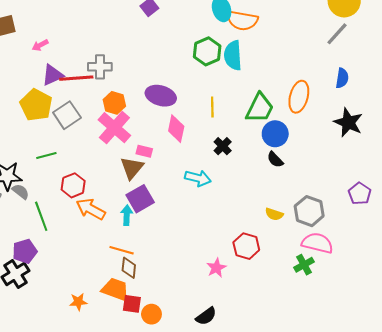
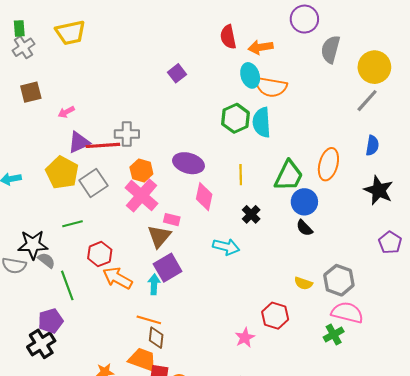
purple pentagon: (360, 194) -> (390, 243), moved

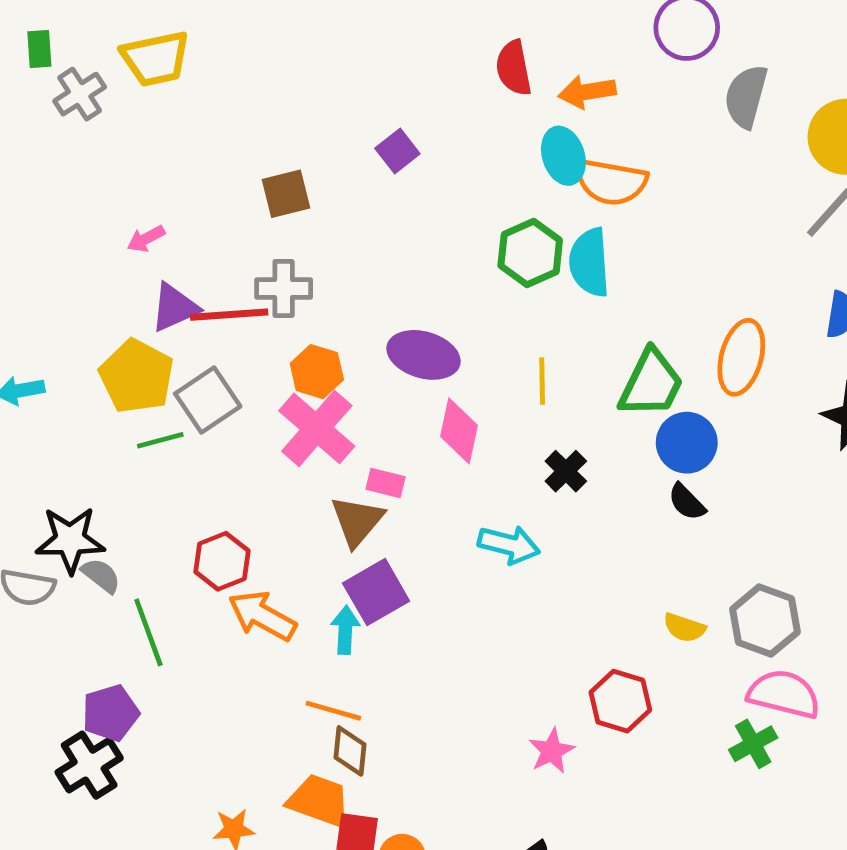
gray cross: (23, 47) -> (80, 94), moved
brown square: (31, 92) -> (286, 194), moved
green line: (73, 224) -> (160, 440), moved

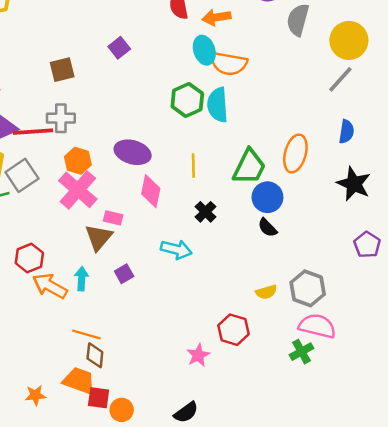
purple square: (376, 592) -> (124, 274), moved, size x0.6
yellow semicircle: (684, 628) -> (266, 292), turned -35
cyan arrow: (345, 630) -> (82, 279), moved

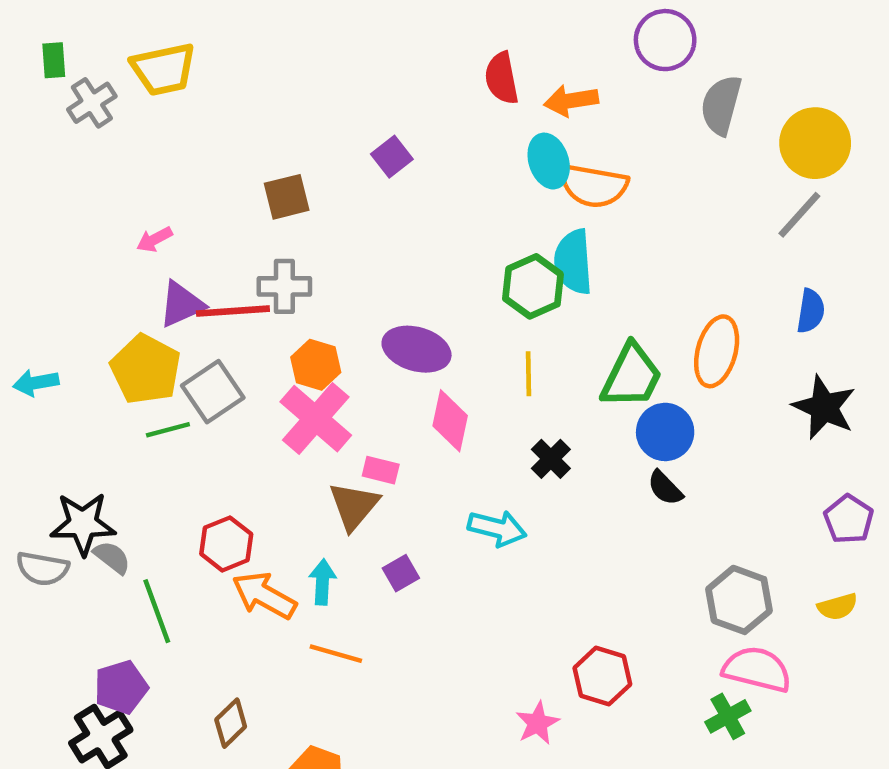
green hexagon: (187, 100) -> (533, 286), moved
yellow semicircle: (266, 292) -> (838, 607), moved
orange line: (86, 335) -> (336, 654), moved
brown diamond: (95, 355) -> (231, 723), moved, turned 40

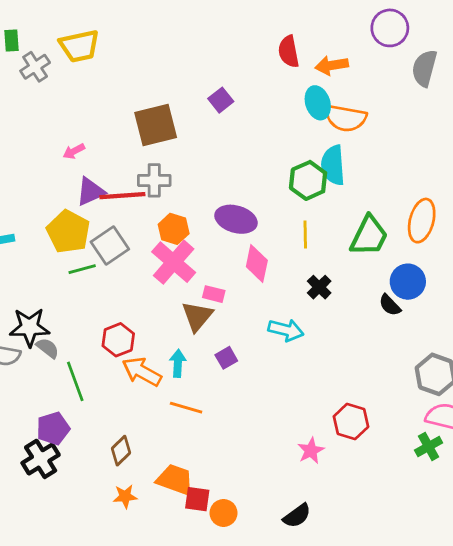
brown square: (287, 197) -> (156, 125), size x1.5
blue circle: (665, 432) -> (408, 282), moved

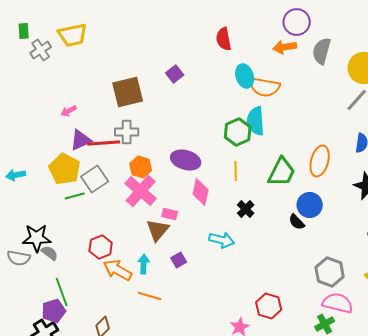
orange arrow: (332, 65) -> (285, 47), moved
green line: (75, 381) -> (62, 292), moved

